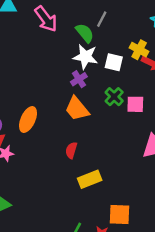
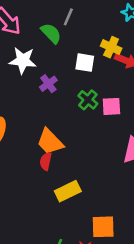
white star: (85, 57) -> (23, 60), moved
orange trapezoid: (77, 109) -> (50, 142), moved

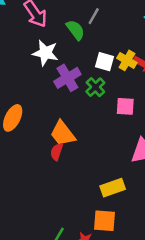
yellow cross: (111, 47) -> (127, 60), moved
purple cross: (48, 84) -> (67, 78), size x1.5
green cross: (88, 100) -> (95, 87), moved
yellow rectangle: (68, 191) -> (113, 188), moved

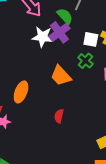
purple cross: (67, 78) -> (59, 32), moved
orange trapezoid: (63, 134) -> (61, 76), moved

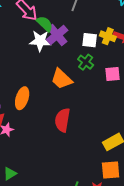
green semicircle: (65, 16) -> (45, 24), moved
red semicircle: (59, 116) -> (62, 120), size x1.6

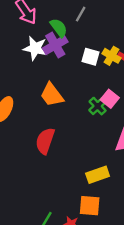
green semicircle: (45, 24) -> (59, 28), moved
green cross: (86, 62) -> (98, 106), moved
pink square: (113, 74) -> (110, 99), turned 35

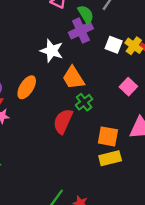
white star: (35, 48) -> (52, 51), moved
green cross: (98, 106) -> (84, 102), moved
orange square: (90, 206) -> (108, 136), moved

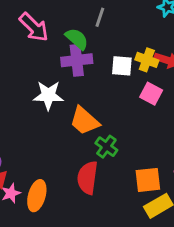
purple cross: (81, 31) -> (77, 60), turned 35
orange ellipse: (27, 87) -> (37, 196), moved
pink square: (128, 87) -> (151, 94), moved

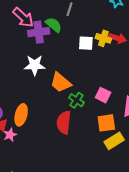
purple cross: (77, 60) -> (39, 32), moved
pink square: (151, 94) -> (103, 95), moved
orange ellipse: (37, 196) -> (21, 115), moved

